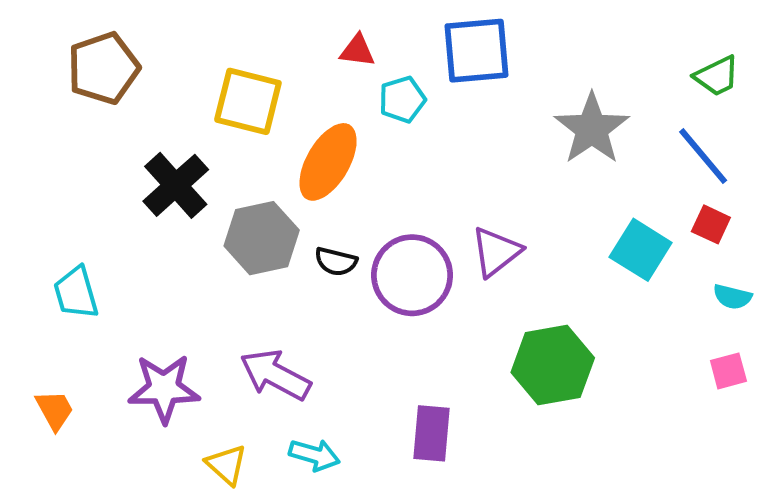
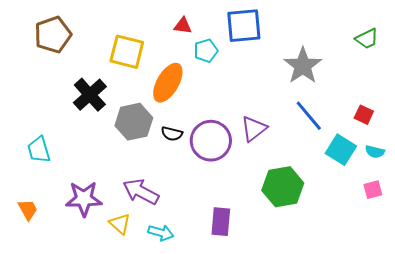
blue line: (703, 156) -> (309, 116), moved
cyan square: (641, 250) -> (341, 150), moved
yellow triangle: (226, 465) -> (120, 224), moved

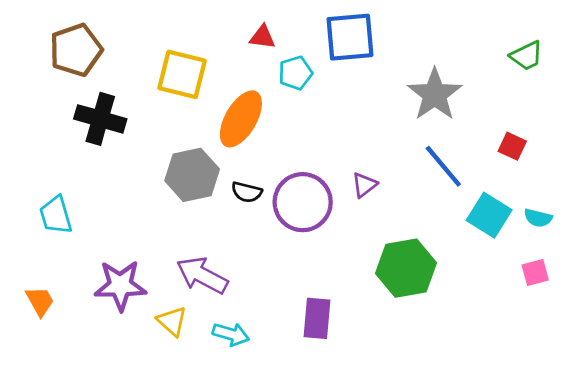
black cross: (90, 95) -> (100, 119), moved, turned -32
red square: (364, 115) -> (512, 146), moved
purple triangle: (254, 129) -> (364, 185), size x0.7

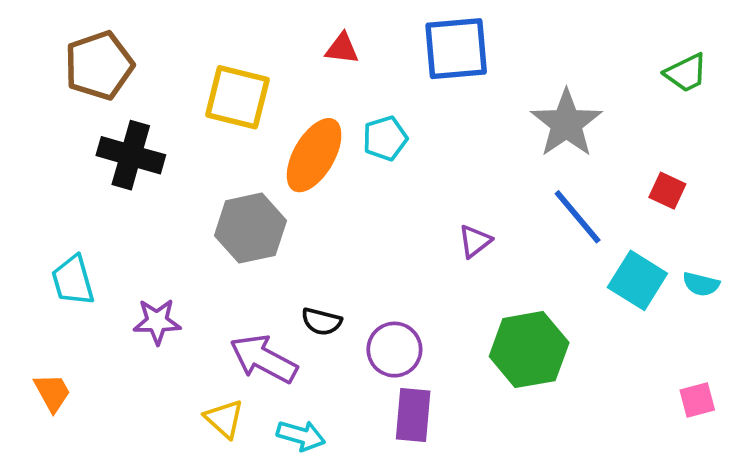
cyan pentagon: (295, 73) -> (385, 138), moved
black semicircle: (247, 192) -> (322, 322), moved
purple circle: (303, 202) -> (394, 350), moved, size x0.7
pink square: (535, 272) -> (697, 400), moved
purple star: (120, 285) -> (157, 322), moved, size x0.7

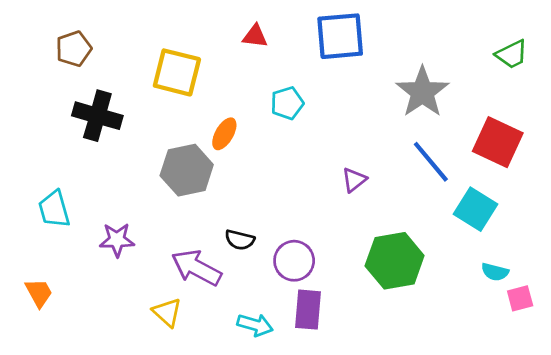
brown pentagon: (99, 65) -> (74, 49), size x0.7
orange ellipse: (314, 155) -> (224, 134), moved, size x0.6
red square: (667, 191) -> (498, 142), size x1.8
cyan semicircle: (701, 284) -> (495, 272), moved
cyan arrow: (301, 436) -> (255, 325), moved

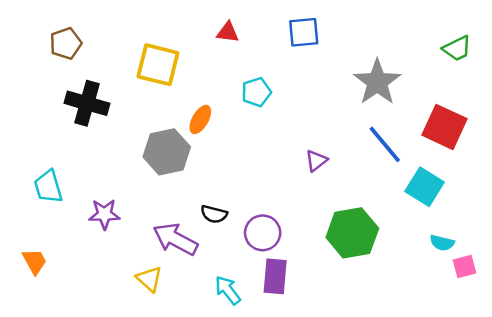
blue square: (340, 36) -> (304, 32), size x0.7
cyan arrow: (255, 325) -> (228, 290), turned -144

